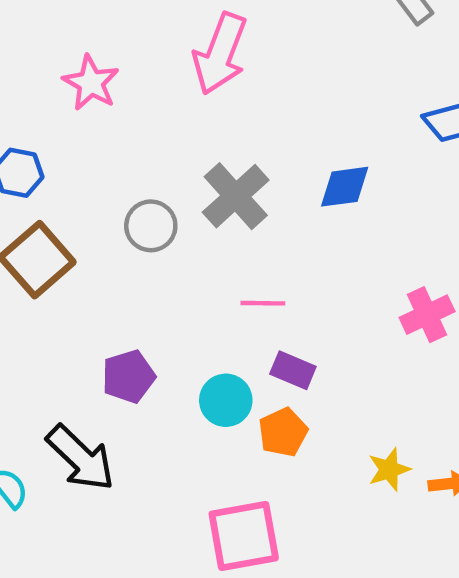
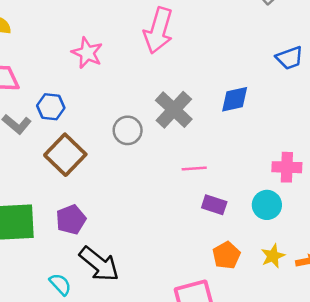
pink cross: (427, 315) -> (287, 167), turned 32
purple pentagon: (128, 377) -> (71, 220), moved
cyan circle: (226, 400) -> (267, 205), moved
orange pentagon: (283, 432) -> (226, 255), moved

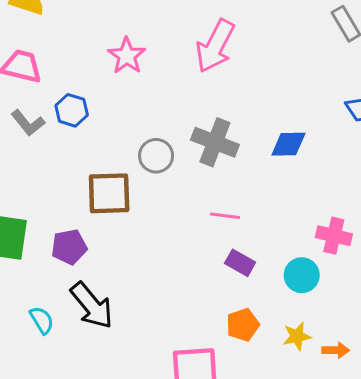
gray cross: (174, 110) -> (215, 142), turned -33
brown square: (65, 155) -> (109, 193), moved, turned 33

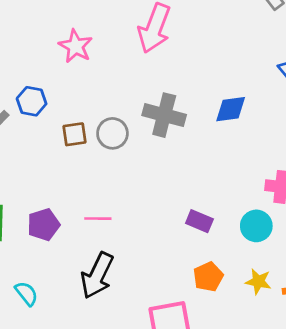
brown square: (109, 193) -> (75, 134), moved, size x0.6
pink line: (225, 216) -> (98, 219), moved
black arrow: (92, 305) -> (97, 275), moved, turned 72
yellow star: (297, 336) -> (258, 281), turned 30

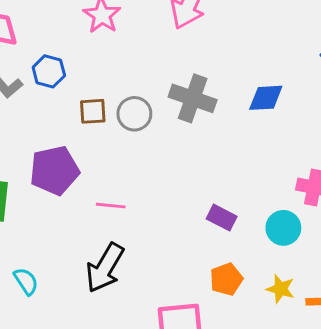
purple pentagon: (44, 225) -> (54, 170), moved, size x1.4

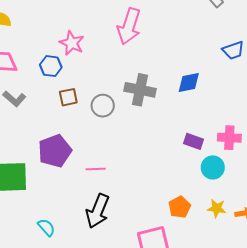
blue hexagon: (49, 71) -> (51, 66), moved
brown square: (93, 111) -> (68, 97), moved
purple rectangle: (222, 218) -> (193, 141), moved

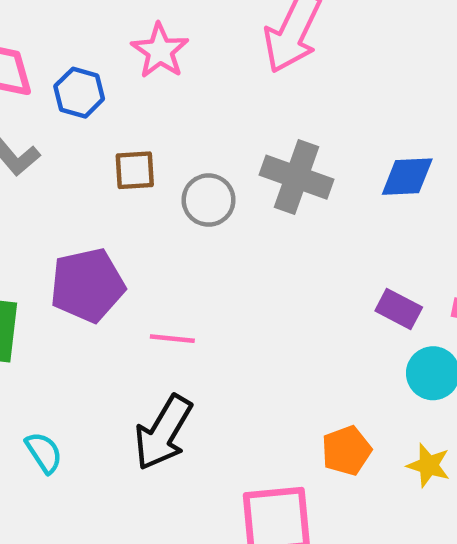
blue hexagon: (51, 66) -> (79, 93), moved

